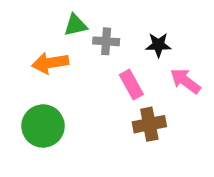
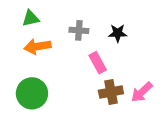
green triangle: (75, 25) -> (31, 18), moved
pink arrow: (185, 81) -> (142, 92), moved, turned -80

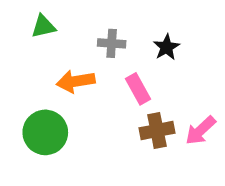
black star: (118, 33) -> (166, 47), turned -30
orange arrow: (37, 46) -> (76, 81), moved

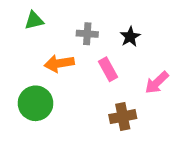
brown cross: (157, 131) -> (123, 117), moved
pink arrow: (201, 131) -> (157, 83), moved

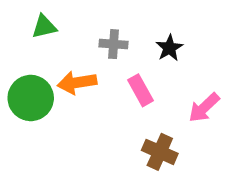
green circle: (35, 103) -> (31, 98), moved
brown cross: (123, 117) -> (160, 152), turned 35

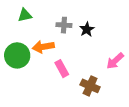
black star: (169, 48) -> (87, 29), moved
pink rectangle: (141, 90) -> (62, 69), moved

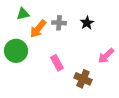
black star: (87, 29) -> (87, 23), moved
orange arrow: (43, 47) -> (38, 29), moved, turned -42

